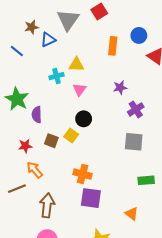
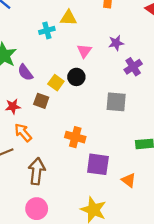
pink triangle: (79, 90) -> (84, 51), moved
purple semicircle: (37, 115) -> (25, 72), turned -35
yellow square: (71, 135) -> (56, 83), moved
gray square: (134, 142) -> (116, 102), moved
purple square: (91, 198) -> (98, 164), moved

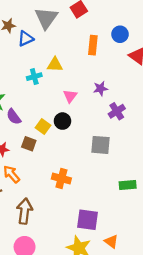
purple square: (98, 164) -> (87, 220), moved
orange triangle: (129, 180) -> (111, 241), moved

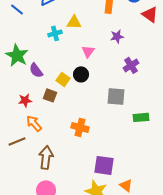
purple star: (100, 88) -> (117, 36), moved
green rectangle: (128, 185) -> (141, 117), moved

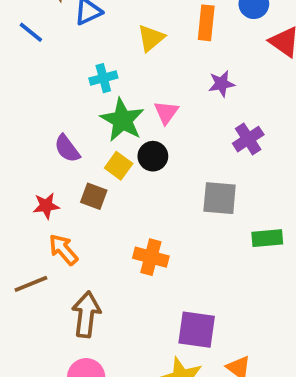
yellow triangle: (74, 22) -> (151, 38), moved, turned -42
green star: (17, 55) -> (122, 120), moved

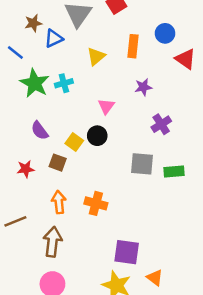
green star: (122, 120) -> (35, 83), moved
green rectangle: (267, 238) -> (174, 171), moved
orange arrow: (63, 250) -> (59, 202), moved, turned 35

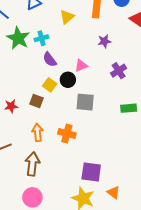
pink triangle: (106, 106) -> (81, 66), moved, turned 32
purple semicircle: (40, 131) -> (50, 59), moved
gray square: (142, 164) -> (85, 102), moved

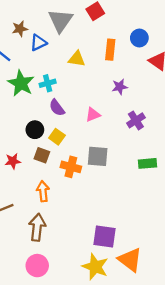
yellow triangle: (67, 17) -> (77, 59), turned 49
black circle: (68, 80) -> (35, 130), moved
orange cross: (67, 133) -> (71, 167), moved
orange triangle: (114, 192) -> (130, 260), size x1.6

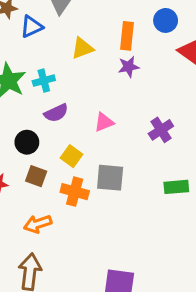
yellow triangle: (77, 59) -> (82, 48), turned -30
purple star: (120, 87) -> (129, 67), moved
purple semicircle: (57, 108) -> (56, 113), turned -78
yellow square: (57, 137) -> (72, 156), moved
orange arrow: (43, 191) -> (38, 224), turned -102

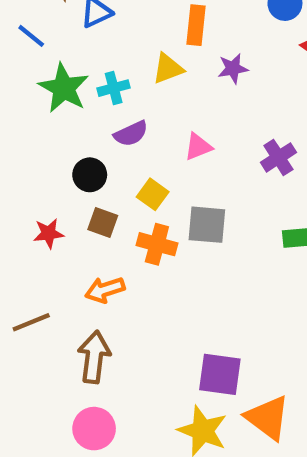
orange rectangle: (127, 36) -> (196, 25), moved
yellow triangle: (82, 48) -> (168, 69), moved

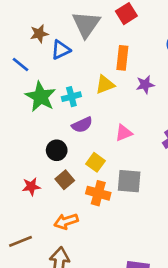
brown square: (103, 223) -> (65, 180), turned 30

